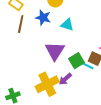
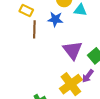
cyan triangle: (67, 25) -> (80, 10), moved

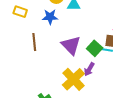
brown line: (34, 29) -> (34, 42), moved

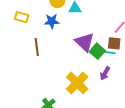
purple triangle: (71, 45) -> (85, 42), moved
purple arrow: (89, 69) -> (105, 73), moved

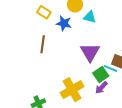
yellow rectangle: (22, 17) -> (44, 12), moved
green square: (97, 51) -> (101, 74), moved

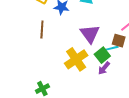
cyan line: (110, 68) -> (111, 48), turned -32
yellow cross: (72, 90) -> (76, 59), moved

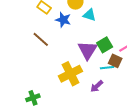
brown line: (42, 30) -> (41, 39), turned -60
green square: (102, 55) -> (105, 45), moved

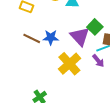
blue star: (63, 20) -> (51, 37), moved
purple arrow: (97, 86) -> (98, 61), moved, turned -72

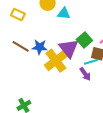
yellow cross: (69, 64) -> (56, 61), moved

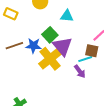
cyan triangle: (64, 13) -> (67, 16), moved
green square: (84, 40) -> (50, 35), moved
brown line: (21, 46) -> (14, 46), turned -48

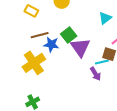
cyan triangle: (67, 16) -> (105, 18), moved, turned -48
brown line: (14, 46) -> (40, 35), moved
yellow cross: (50, 59) -> (34, 63), moved

